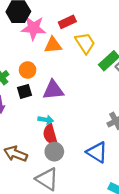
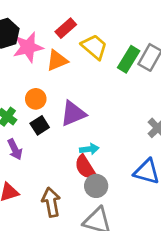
cyan arrow: (46, 120) -> (89, 149), moved
brown arrow: (16, 154) -> (51, 202), turned 75

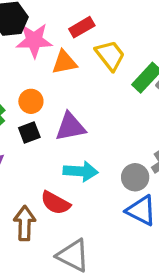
cyan arrow: (89, 149) -> (81, 171), size x1.5
red semicircle: (85, 167) -> (55, 203), moved, turned -40
gray circle: (96, 186) -> (135, 177), moved

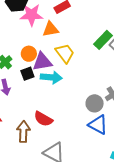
yellow trapezoid: (110, 55) -> (65, 53), moved
purple triangle: (70, 127) -> (42, 62), moved
cyan arrow: (81, 171) -> (51, 77), moved

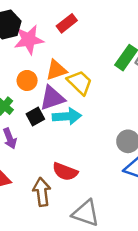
orange triangle: (51, 29) -> (56, 70), moved
orange circle: (29, 54) -> (27, 80), moved

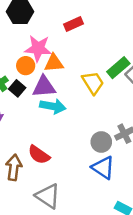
pink star: (29, 40) -> (38, 48), moved
yellow trapezoid: (80, 83) -> (93, 83), moved
black square: (35, 116) -> (17, 88), moved, turned -35

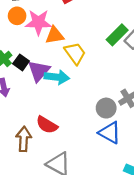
orange circle: (26, 66) -> (17, 16), moved
yellow trapezoid: (93, 83) -> (75, 53), moved
purple triangle: (44, 87) -> (39, 71), moved, turned -40

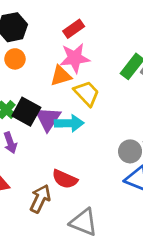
pink star: (38, 22) -> (75, 58), moved
black square: (21, 62) -> (26, 112), size x1.5
brown arrow: (24, 139) -> (40, 199), turned 30

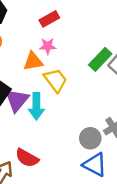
pink star: (75, 58) -> (48, 46), size x0.6
cyan arrow: (69, 123) -> (36, 106), turned 85

